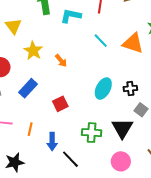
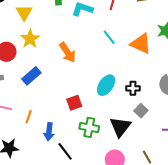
yellow star: (33, 51) -> (30, 39), moved
orange arrow: (61, 61) -> (67, 52), size x1.5
red square: (60, 104) -> (74, 103), moved

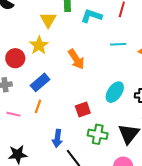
yellow triangle: (24, 13) -> (48, 20), moved
cyan line: (109, 37) -> (118, 44), turned -56
orange line: (29, 117) -> (38, 106), moved

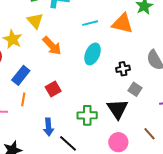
yellow triangle: (48, 20) -> (35, 21), moved
cyan ellipse: (115, 92) -> (93, 54), moved
red square: (83, 110) -> (53, 89), moved

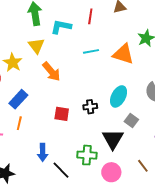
cyan ellipse: (93, 54) -> (119, 96), moved
black cross: (123, 69) -> (90, 107), moved
red square: (53, 89) -> (62, 114), moved, turned 35
green cross: (87, 115) -> (87, 155), moved

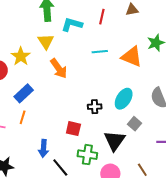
red square: (62, 114) -> (73, 129), moved

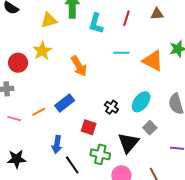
cyan L-shape: (72, 25) -> (96, 23), turned -95
yellow triangle: (46, 41) -> (49, 20), moved, turned 42
blue rectangle: (24, 93) -> (65, 103), moved
black cross: (95, 107) -> (111, 107), turned 32
orange line: (23, 117) -> (39, 112), turned 40

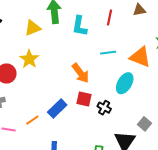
orange arrow: (79, 66) -> (80, 73), moved
cyan ellipse: (141, 102) -> (125, 83), moved
red square: (89, 127) -> (84, 99), moved

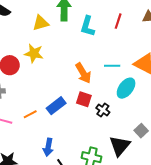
cyan line: (108, 53) -> (112, 66), moved
yellow star: (29, 59) -> (34, 53), turned -30

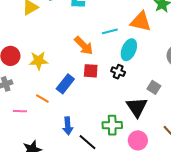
yellow star: (34, 53) -> (38, 61), moved
black cross: (103, 110) -> (118, 72), moved
orange line: (30, 114) -> (42, 99), turned 72

